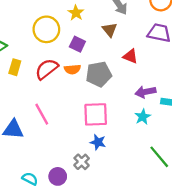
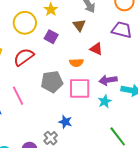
orange semicircle: (72, 69) -> (76, 63), moved
gray pentagon: (99, 74) -> (52, 82), moved
pink square: (96, 114) -> (80, 88), moved

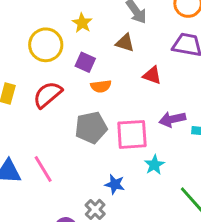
brown triangle: (79, 25) -> (125, 43), turned -32
orange semicircle: (76, 63) -> (101, 86), moved
pink line: (18, 96) -> (43, 169), moved
cyan star: (105, 101) -> (154, 165), moved

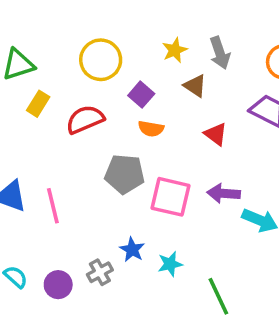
yellow star: (82, 23) -> (175, 50), moved
cyan star: (154, 165) -> (170, 264), moved

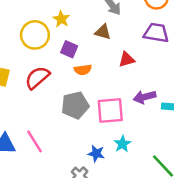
yellow star: (175, 50) -> (61, 19), moved
red triangle: (216, 134) -> (127, 59), turned -35
cyan star: (170, 264) -> (122, 144), moved

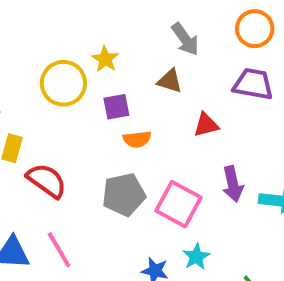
purple square: (69, 49) -> (116, 107), turned -35
red semicircle: (37, 78) -> (47, 181), moved, turned 75
purple arrow: (145, 97) -> (233, 184), turned -90
pink square: (110, 111) -> (178, 204), turned 32

